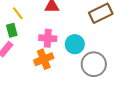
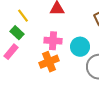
green rectangle: (12, 30) -> (17, 33), turned -32

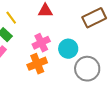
pink cross: (53, 41) -> (41, 43), turned -30

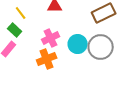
gray circle: (87, 69) -> (101, 47), moved

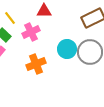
pink cross: (51, 38) -> (31, 32), moved

